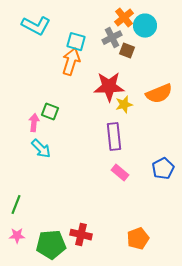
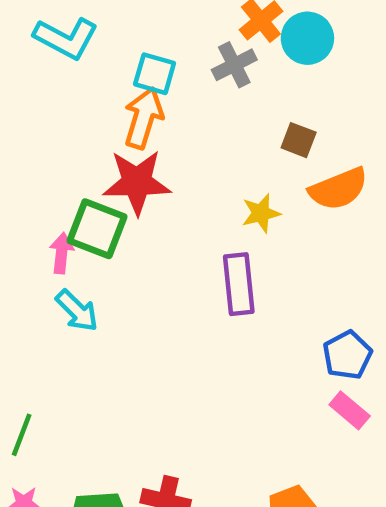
brown square: (127, 51) -> (299, 140), moved
red star: (109, 87) -> (137, 182), moved
green square: (50, 112) -> (97, 229), size x1.5
pink rectangle: (120, 173) -> (350, 410), moved

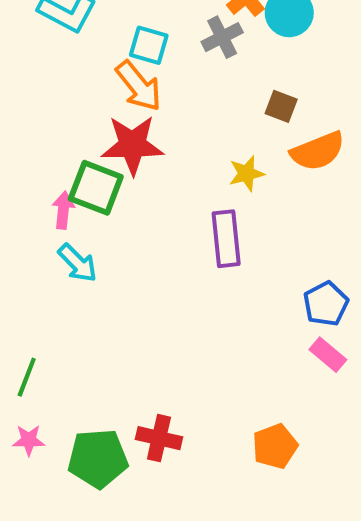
orange arrow: (143, 118) -> (139, 86), turned 124

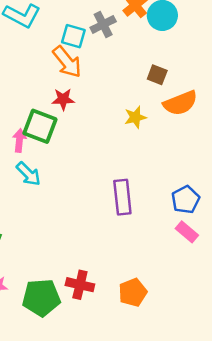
gray cross: (222, 37) -> (103, 24), moved
red star: (132, 145) -> (63, 99), size x0.6
purple rectangle: (226, 239) -> (122, 197), moved
orange pentagon: (275, 446) -> (133, 292), moved

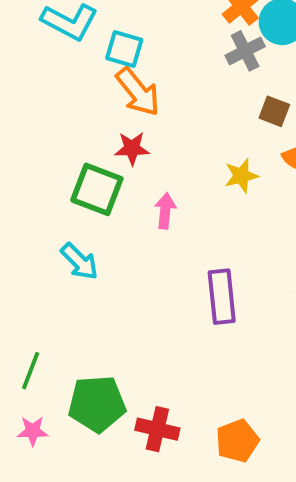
gray cross: (103, 24) -> (245, 51), moved
cyan square: (73, 36) -> (124, 49), moved
pink arrow: (19, 140) -> (165, 211), moved
green pentagon: (41, 298) -> (97, 404), moved

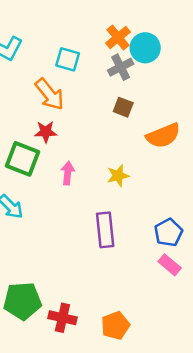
cyan square: (124, 49) -> (68, 59), moved
brown square: (274, 111) -> (123, 107), moved
yellow star: (241, 176) -> (118, 176), moved

